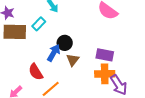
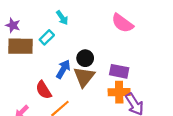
black circle: (65, 43) -> (85, 58), moved
brown triangle: (73, 60) -> (84, 77), size x1.5

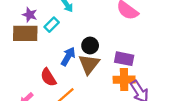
purple star: (13, 25) -> (30, 15), moved

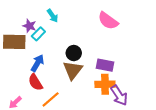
purple star: (30, 15) -> (29, 26), moved
blue arrow: (68, 56) -> (37, 63), moved

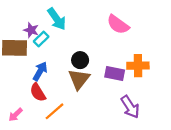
cyan arrow: (53, 16) -> (57, 19), size x1.5
orange cross: (105, 84) -> (138, 66), moved

